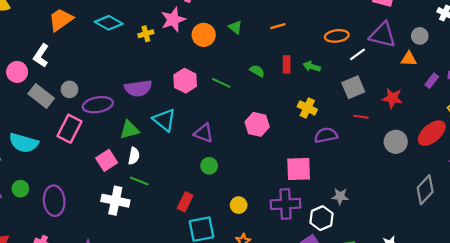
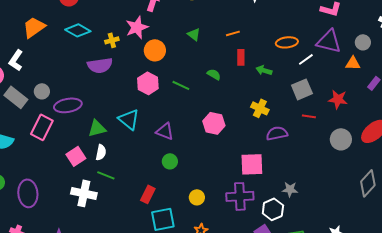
orange circle: (204, 35) -> (155, 50), moved
red rectangle: (287, 64) -> (241, 57), moved
purple semicircle: (138, 88) -> (100, 65), moved

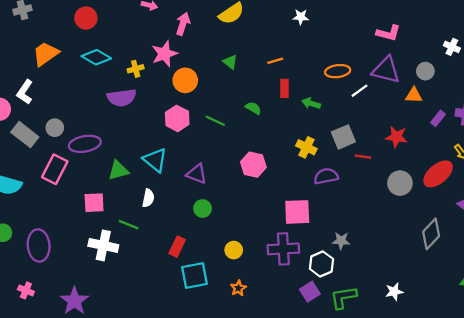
gray square: (302, 89) -> (343, 137), moved
white semicircle: (101, 152) -> (148, 198), moved
pink square: (76, 156) -> (94, 203), turned 30

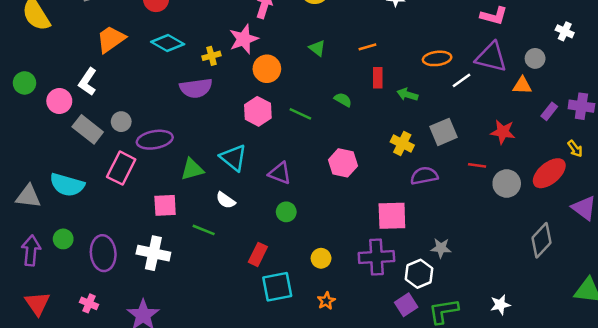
red line: (363, 157) -> (477, 165), moved
white semicircle: (148, 198) -> (226, 200), turned 114
white cross: (103, 245) -> (153, 253), moved

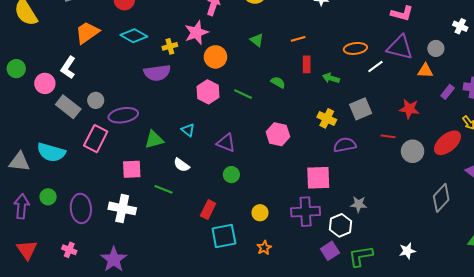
cyan triangle: (233, 158) -> (188, 130), size x0.6

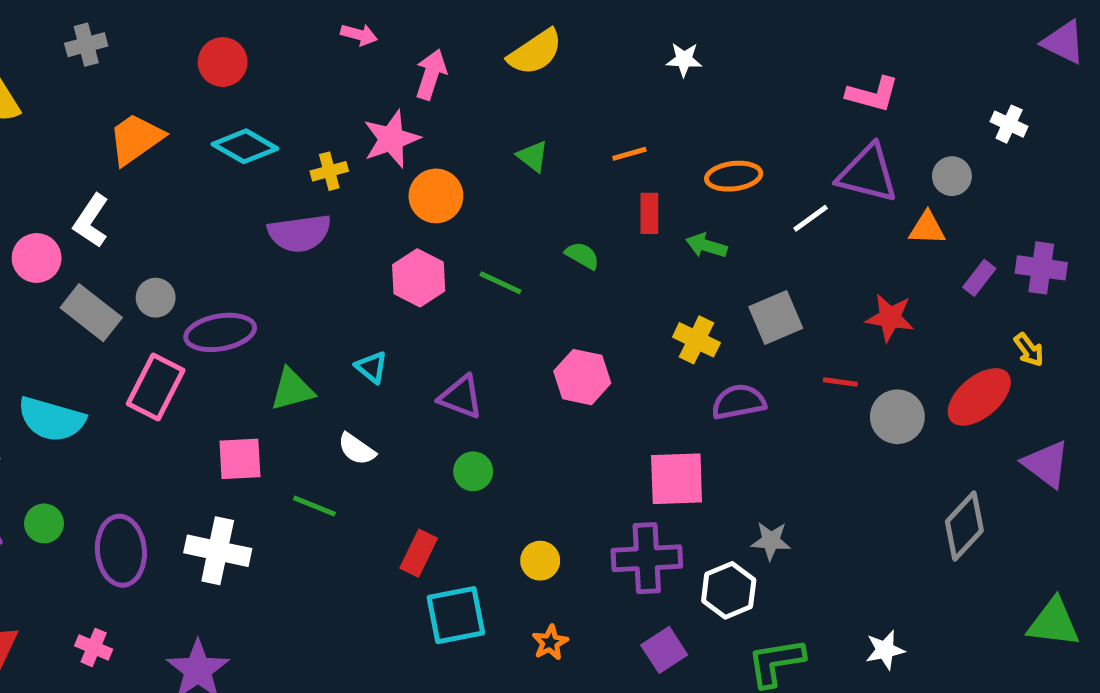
orange ellipse: (355, 48) -> (734, 176), moved
purple square: (330, 251) -> (664, 650), moved

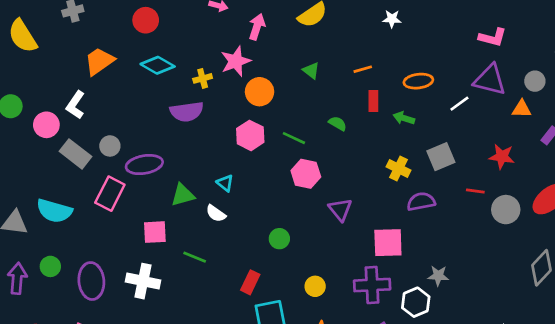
pink hexagon: (582, 377) -> (306, 174), moved
purple triangle: (461, 397) -> (340, 210), moved, turned 30
white semicircle: (357, 449) -> (216, 213), moved

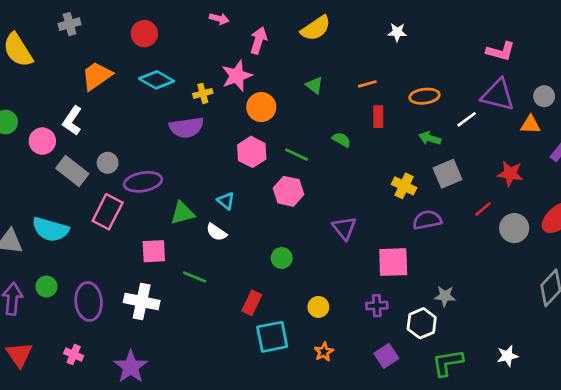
green arrow: (404, 118) -> (430, 138), moved
pink hexagon: (306, 174) -> (288, 191), moved
red line: (475, 191) -> (483, 209), turned -48
purple cross: (372, 285) -> (377, 306), size x0.6

